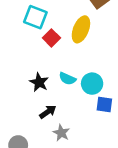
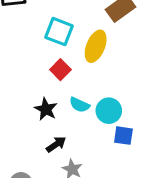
cyan square: (35, 17) -> (59, 32), moved
red square: (51, 38) -> (60, 70), moved

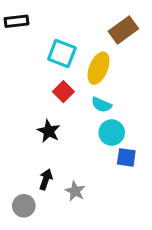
cyan semicircle: (80, 105) -> (101, 105), moved
black arrow: (56, 144) -> (46, 179), moved, turned -36

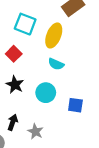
red square: (63, 92) -> (14, 54), moved
cyan circle: (112, 133) -> (46, 93), moved

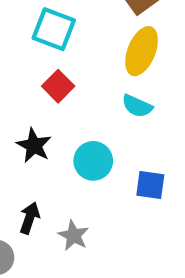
yellow ellipse: (54, 35) -> (142, 51), moved
red square: (14, 54) -> (58, 86), moved
cyan semicircle: (56, 64) -> (137, 106), moved

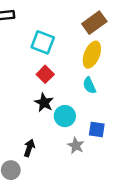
cyan semicircle: (137, 106) -> (89, 85), turned 42
black star: (34, 145) -> (44, 103), moved
gray star: (73, 236) -> (76, 146), moved

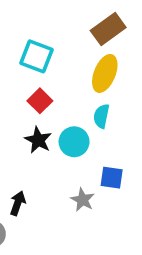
cyan semicircle: (89, 85) -> (101, 116), turned 35
cyan circle: (65, 116) -> (74, 142), moved

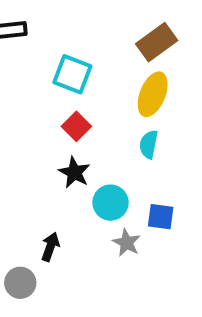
cyan circle: (74, 142) -> (111, 203), moved

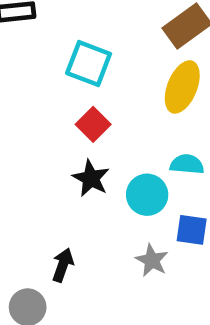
cyan semicircle: (149, 144) -> (187, 164), moved, turned 84
cyan circle: (111, 203) -> (147, 195), moved

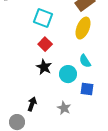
cyan semicircle: (187, 164) -> (85, 61), turned -128
gray star: (152, 260) -> (64, 108), moved

